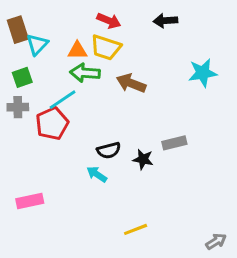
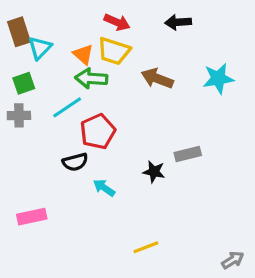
orange triangle: (77, 50) -> (83, 54), turned 42
brown arrow: (131, 83) -> (157, 78), moved
red pentagon: (52, 124) -> (98, 131), moved
black semicircle: (109, 150) -> (75, 162), moved

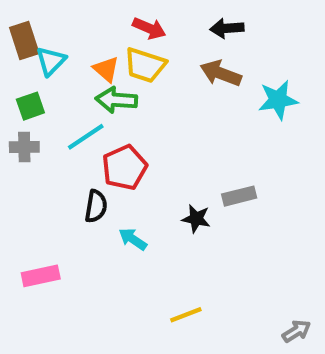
brown arrow: (157, 78) -> (221, 73), moved
black semicircle: (75, 162) -> (96, 206), turned -65

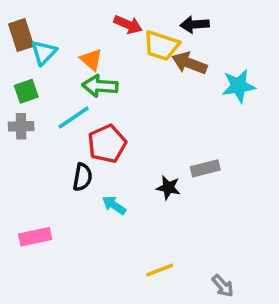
yellow trapezoid: (145, 65) -> (161, 46), moved
gray arrow: (296, 331) -> (223, 286), moved, turned 80

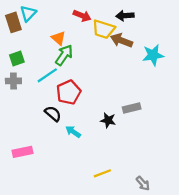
cyan triangle: (44, 53) -> (28, 13), moved
green arrow: (100, 86) -> (64, 55), turned 120
black semicircle: (82, 177) -> (53, 114), turned -60

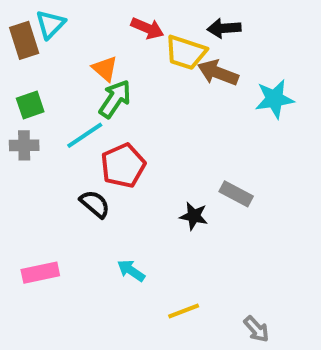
gray rectangle: (132, 108) -> (236, 194), turned 42
cyan arrow: (73, 132) -> (131, 271), moved

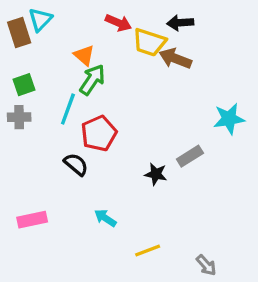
cyan star: (275, 99) -> (229, 119), moved
cyan line: (85, 135) -> (68, 109), turned -36
gray rectangle: (236, 194) -> (190, 156), turned -60

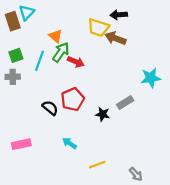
red arrow: (118, 23) -> (76, 62), moved
cyan line: (68, 109) -> (39, 61), moved
red pentagon: (99, 133) -> (73, 99), moved

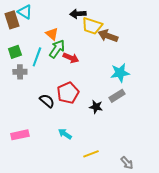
cyan triangle: (27, 13) -> (25, 12), turned -42
black arrow: (119, 15) -> (78, 14), moved
gray cross: (13, 77) -> (20, 72), moved
cyan star: (151, 78) -> (120, 73), moved

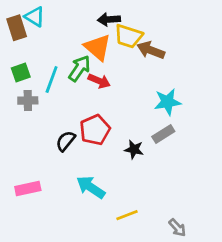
orange triangle: (52, 34) -> (98, 47), moved, size x1.5
black semicircle: (47, 101) -> (66, 141), turned -91
cyan arrow: (65, 134) -> (91, 187), size x1.5

